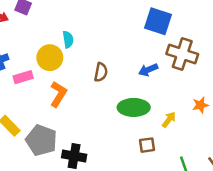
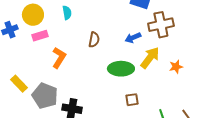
brown cross: (182, 54) -> (161, 25), turned -30
yellow circle: (50, 58) -> (33, 15), moved
pink rectangle: (23, 77) -> (40, 36), moved
yellow arrow: (169, 120) -> (150, 58), moved, size x1.6

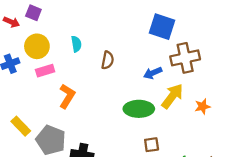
brown semicircle: (94, 40) -> (108, 60), moved

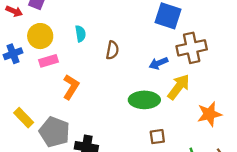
orange star: (202, 107) -> (209, 114), moved, size x1.5

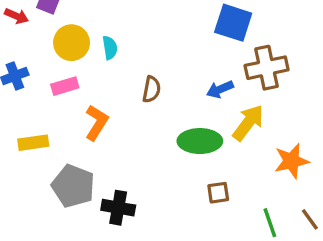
yellow circle: (40, 36) -> (72, 43), moved
brown semicircle: (112, 50) -> (152, 89), moved
yellow rectangle: (24, 118) -> (33, 143), moved, turned -54

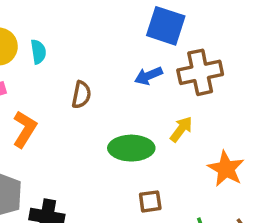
blue arrow: (220, 89) -> (149, 76), moved
yellow arrow: (248, 123) -> (181, 129), size x0.7
orange star: (292, 161) -> (226, 169), turned -30

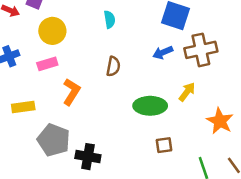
cyan semicircle: (38, 52) -> (110, 19), moved

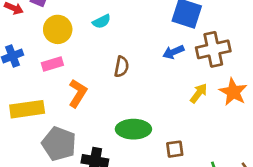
cyan semicircle: (110, 19) -> (102, 21), moved, turned 72
green ellipse: (150, 106) -> (133, 129), moved
yellow rectangle: (23, 107) -> (27, 109), size x1.4
orange star: (220, 121) -> (233, 92), moved

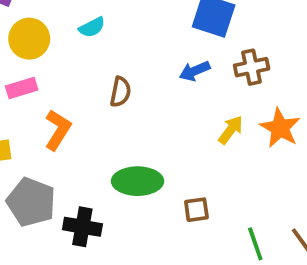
brown cross: (213, 49) -> (252, 67), size x0.7

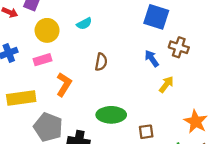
brown cross: (252, 67) -> (179, 47), turned 30
blue arrow: (195, 71) -> (152, 59), moved, turned 78
orange star: (280, 128) -> (196, 122), moved

